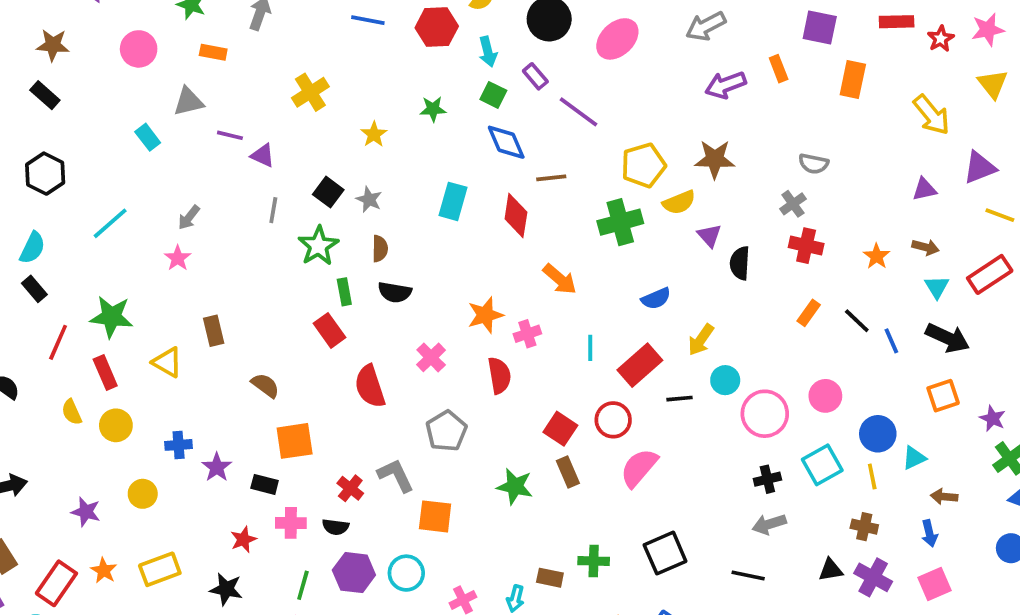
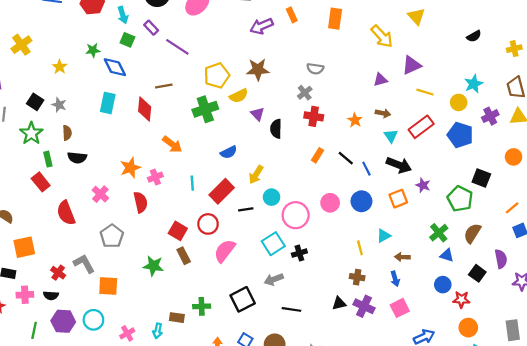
blue diamond: (506, 142) -> (115, 67), moved
purple star: (993, 418) -> (423, 185), moved
blue circle: (878, 434) -> (361, 201), moved
cyan square: (822, 465) -> (273, 244), moved
gray arrow: (769, 524) -> (274, 279), moved

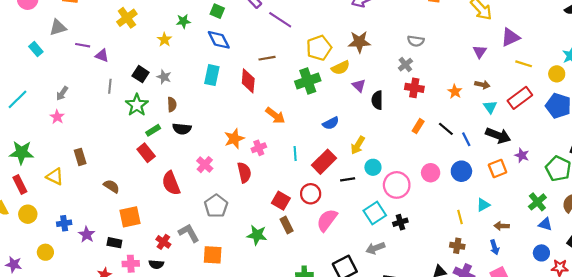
green square: (127, 40) -> (217, 11), moved
green star: (93, 50) -> (183, 21), moved
purple triangle: (380, 80) -> (480, 52), turned -40
green rectangle: (48, 159) -> (153, 130), turned 72

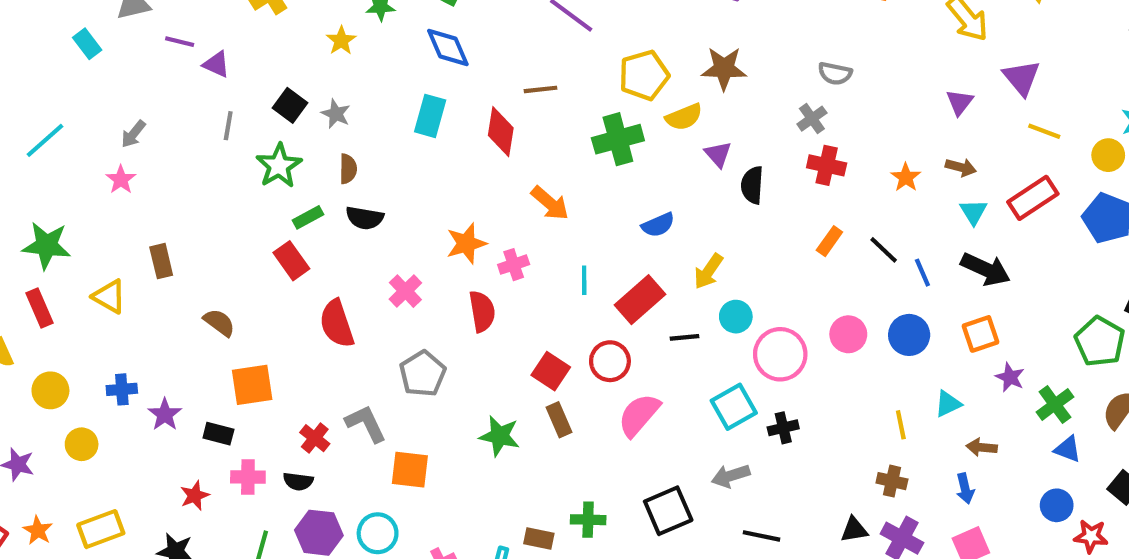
purple triangle: (510, 37) -> (1022, 78), turned -48
purple star: (522, 155) -> (1010, 377), moved
yellow circle: (28, 214) -> (50, 390), moved

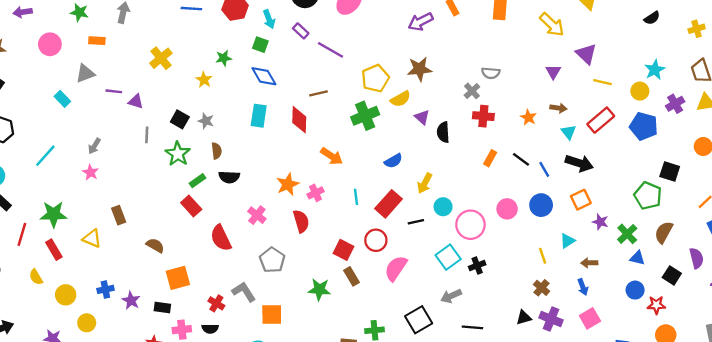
gray semicircle: (835, 73) -> (491, 73), moved
brown cross: (892, 481) -> (542, 288), turned 35

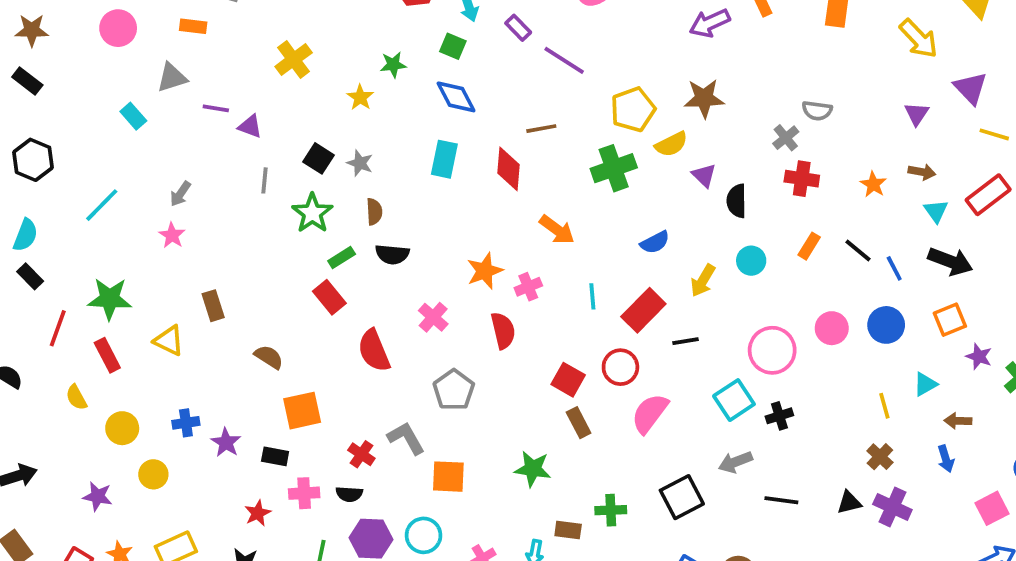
cyan circle: (443, 207) -> (751, 261), moved
green star: (319, 290) -> (533, 469), moved
pink square: (590, 318) -> (992, 508), moved
black line: (472, 327) -> (781, 500), moved

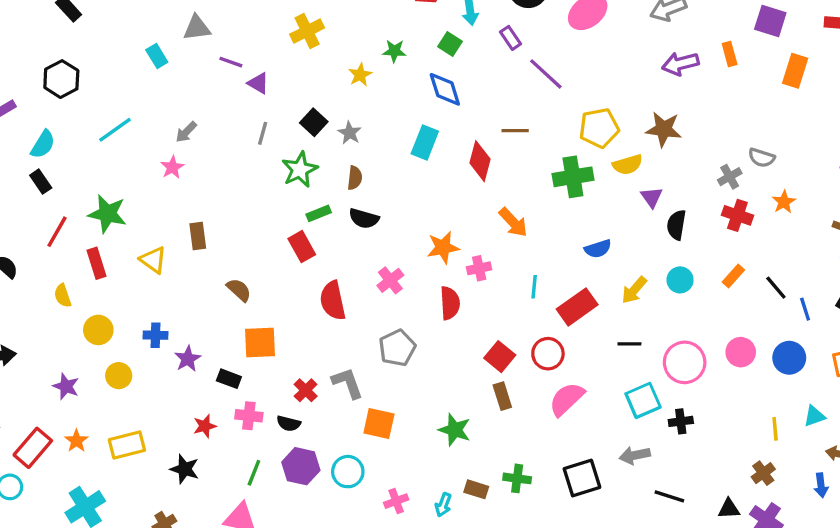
orange star: (873, 184) -> (784, 202), moved
black line: (686, 341) -> (629, 344), moved

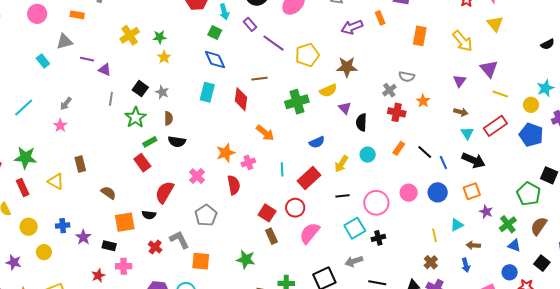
green star: (394, 51) -> (160, 37), moved
orange rectangle: (795, 71) -> (420, 36), moved
yellow pentagon: (599, 128) -> (307, 55), moved
red semicircle: (333, 301) -> (165, 192), turned 50
black semicircle: (289, 423) -> (149, 215), moved

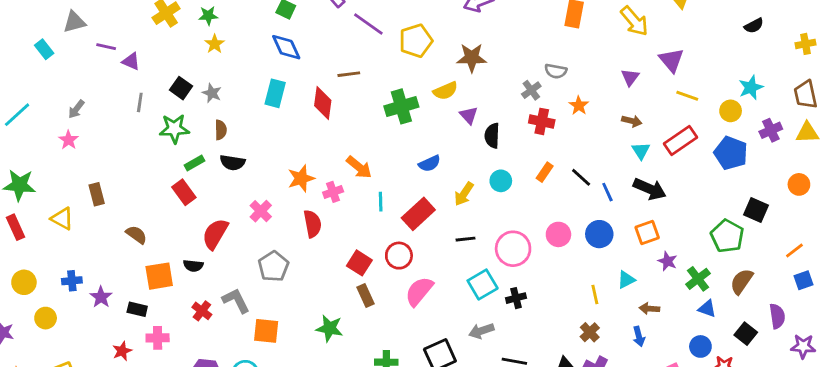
green star: (135, 117) -> (174, 129), turned 30
orange arrow: (265, 133) -> (359, 167), moved

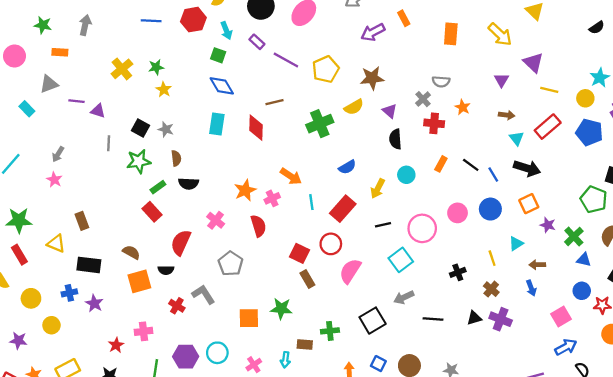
purple triangle: (469, 115) -> (390, 111), moved
brown semicircle: (136, 235) -> (131, 252), moved
black cross: (516, 298) -> (458, 272), moved
black rectangle: (137, 309) -> (89, 265), moved, size x1.5
orange square: (266, 331) -> (249, 318), moved

